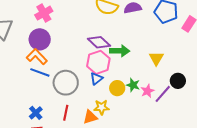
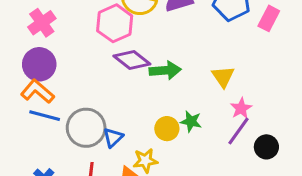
pink hexagon: (98, 62) -> (115, 23), moved
blue triangle: (96, 79) -> (113, 138), moved
black circle: (178, 81) -> (266, 147), moved
pink star: (147, 91) -> (241, 108), moved

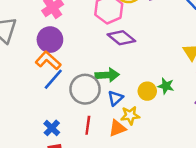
green arrow: (165, 70) -> (107, 75), moved
blue line: (45, 116) -> (53, 79), turned -65
blue triangle: (113, 138) -> (115, 98), moved

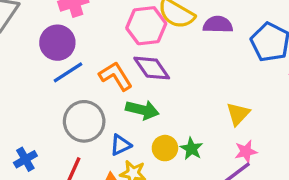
orange L-shape: (48, 60) -> (116, 76), moved
green arrow: (107, 75) -> (142, 110), moved
blue line: (53, 79) -> (68, 72), moved

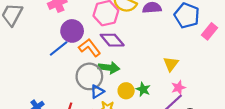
purple circle: (57, 43) -> (72, 31), moved
gray circle: (84, 121) -> (89, 76), moved

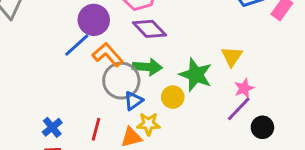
orange L-shape: (89, 48) -> (108, 55), moved
green star: (143, 89) -> (196, 75), moved, size x1.6

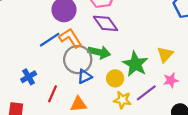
blue line: (77, 45) -> (50, 40), moved
purple line: (239, 109) -> (146, 93), moved
yellow star: (148, 124) -> (122, 100), moved
blue cross: (52, 127) -> (29, 77), moved

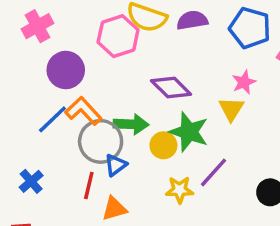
purple diamond: (105, 23) -> (171, 87), moved
yellow circle: (115, 78) -> (163, 145), moved
pink star: (171, 80) -> (244, 82), moved
red line: (52, 94) -> (89, 186), moved

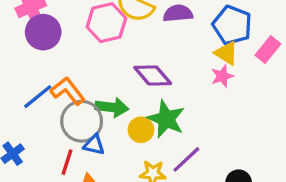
purple circle: (66, 70) -> (43, 32), moved
yellow triangle: (231, 109) -> (226, 53), moved, turned -35
blue triangle: (116, 165) -> (94, 145), turned 45

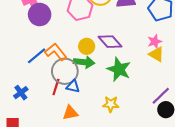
yellow triangle: (226, 53) -> (156, 54), moved
yellow circle: (141, 130) -> (87, 46), moved
purple line: (186, 159) -> (161, 96), moved
red line: (67, 162) -> (56, 87), moved

